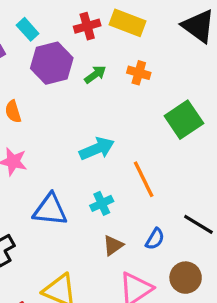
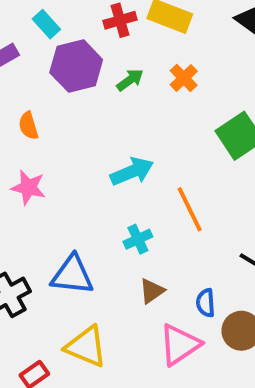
orange cross: (139, 73) -> (184, 78), turned 30
blue triangle: (50, 210) -> (72, 275), moved
blue semicircle: (155, 239) -> (206, 303), moved, turned 145

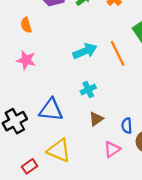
orange line: (190, 209) -> (118, 53), moved
pink triangle: (180, 345) -> (112, 149), size x0.7

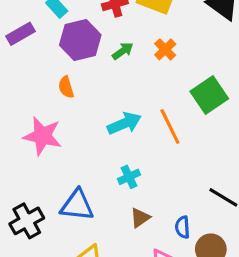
orange semicircle: (26, 25) -> (66, 87), moved
pink star: (26, 60) -> (42, 136), size x1.4

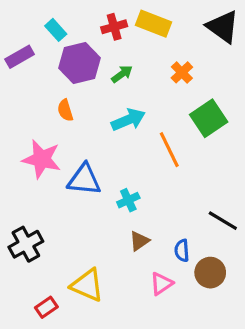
orange cross: (165, 49) -> (182, 72), moved
cyan arrow: (124, 123) -> (128, 120), moved
blue triangle: (77, 205) -> (84, 180), moved

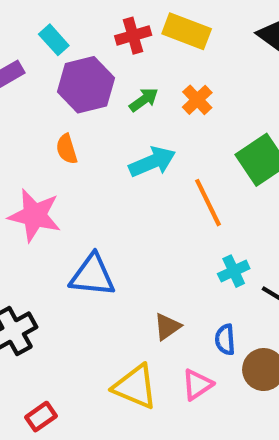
orange cross: (182, 72) -> (197, 100), moved
blue triangle: (84, 180) -> (92, 275), moved
cyan cross: (128, 200) -> (234, 271), moved
yellow triangle: (87, 285) -> (135, 387), moved

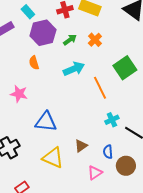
pink star: (35, 215) -> (19, 94), size x0.7
yellow triangle: (135, 387) -> (53, 158), moved

